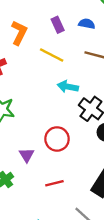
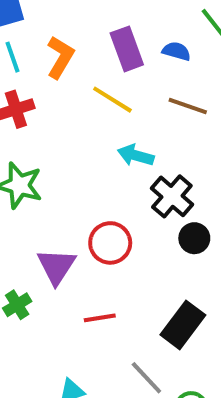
purple rectangle: (58, 25) -> (127, 49), size x1.5
purple triangle: (27, 155) -> (56, 266), size x1.5

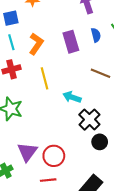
blue semicircle: (176, 51) -> (96, 35), moved, turned 56
yellow line: (112, 100) -> (45, 78), moved, turned 40
red circle: (110, 243) -> (54, 156), moved

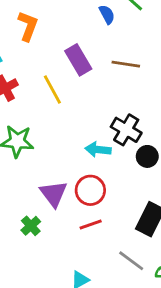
purple rectangle: (71, 42) -> (78, 60), moved
orange L-shape: (36, 44) -> (28, 26), moved
cyan arrow: (72, 97) -> (98, 150), moved

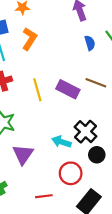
purple rectangle: (78, 60) -> (68, 89), moved, turned -45
red circle: (90, 190) -> (71, 173), moved
purple triangle: (54, 194) -> (23, 154), moved

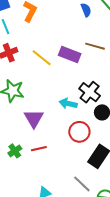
yellow line: (37, 90) -> (42, 58), turned -30
red line: (44, 196) -> (39, 149), moved

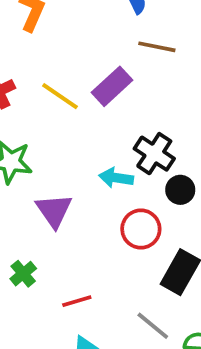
brown line: (95, 46) -> (157, 47), moved
purple rectangle: (70, 54) -> (112, 86), turned -60
red line: (39, 149) -> (77, 301), moved

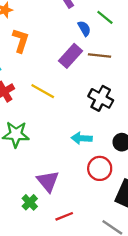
purple rectangle: (112, 86) -> (71, 56), moved
black cross: (154, 154) -> (101, 98), moved
purple triangle: (54, 211) -> (48, 181), moved

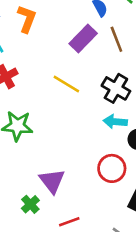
brown line: (100, 55) -> (116, 39), turned 60
yellow line: (43, 91) -> (66, 84), moved
cyan arrow: (82, 138) -> (115, 122), moved

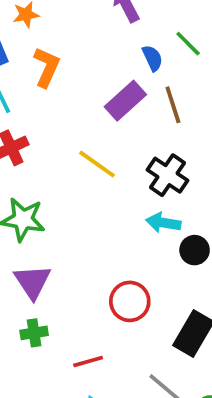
red circle: (112, 168) -> (130, 301), moved
purple triangle: (52, 181) -> (32, 282), moved
green cross: (30, 204) -> (34, 333), turned 30

